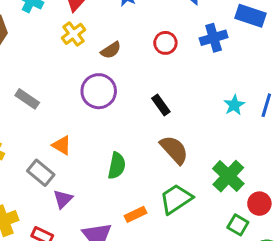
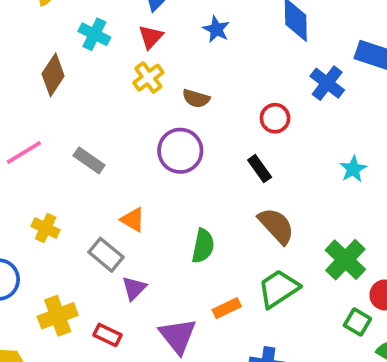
blue cross: (214, 38) -> (327, 83), turned -36
red circle: (165, 43) -> (275, 118), moved
brown semicircle: (111, 50) -> (196, 98), turned 50

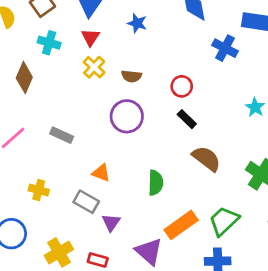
red circle: (275, 118) -> (182, 86), moved
green trapezoid: (279, 289) -> (224, 221), moved
orange rectangle: (227, 308) -> (181, 225), size x1.6

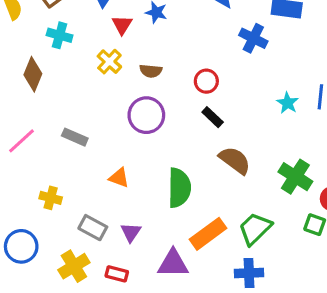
red triangle: (90, 37) -> (122, 25), moved
green semicircle: (156, 183) -> (179, 188), size x1.4
gray rectangle: (86, 202) -> (93, 228), moved
purple triangle: (149, 251) -> (173, 264), turned -40

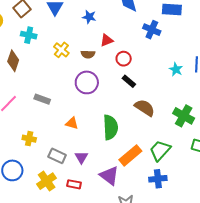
red triangle: (122, 25) -> (107, 40), moved, turned 40
purple triangle: (173, 264) -> (109, 176), turned 40

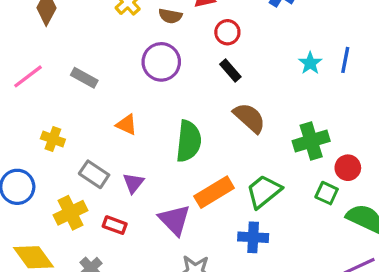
green cross: (184, 116) -> (311, 141), turned 35

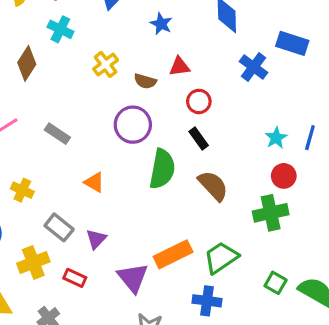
green semicircle: (189, 141) -> (162, 169), moved
red circle: (348, 168) -> (284, 176), moved
green square: (327, 193) -> (276, 283), moved

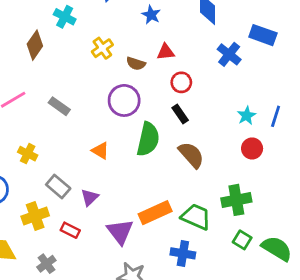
orange triangle: (94, 182) -> (100, 151), moved
green cross: (271, 213) -> (236, 200), moved
green trapezoid: (221, 258) -> (196, 217), turned 56

